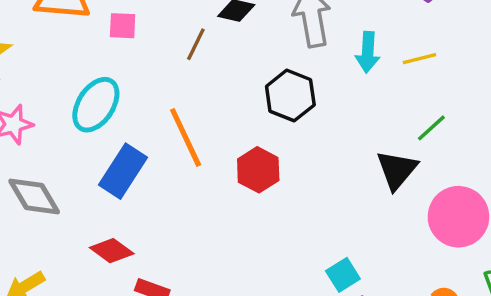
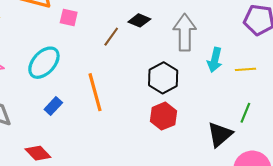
green line: (431, 128) -> (245, 113), turned -36
red hexagon: (258, 170) -> (163, 116), moved
blue rectangle: (123, 171) -> (53, 106), size x0.6

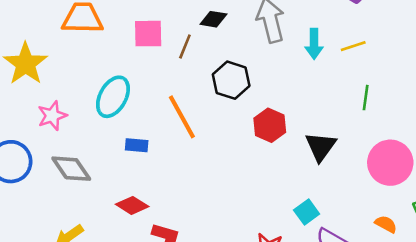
pink square: (69, 17) -> (148, 34), moved, size x1.4
black hexagon: (163, 78) -> (231, 80), moved
blue rectangle: (53, 106) -> (137, 145), turned 66
black triangle: (220, 135) -> (321, 147), moved

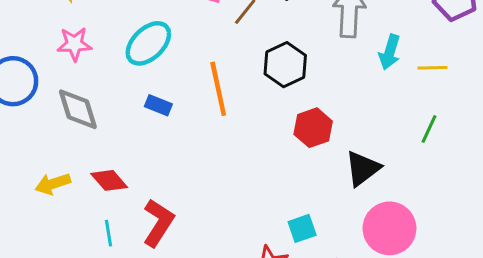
pink circle: (390, 163) -> (389, 228), moved
red diamond: (132, 205) -> (109, 180), moved
cyan square: (307, 212) -> (302, 228), moved

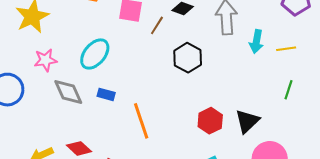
orange line: (218, 89) -> (141, 121), moved
gray diamond: (78, 109) -> (68, 92), moved
red hexagon: (313, 128) -> (210, 121), moved

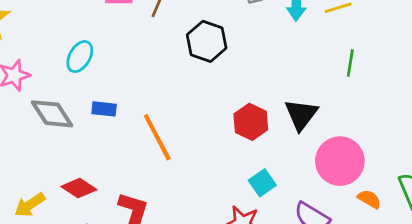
cyan ellipse: (95, 54) -> (80, 57), size x0.7

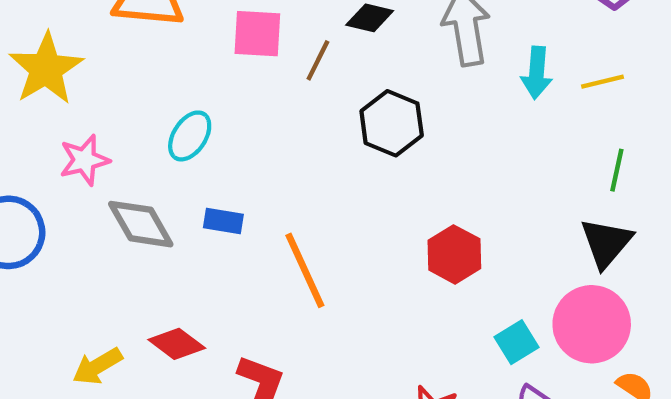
black triangle: (301, 115) -> (606, 243), moved
cyan square: (262, 183) -> (517, 342), moved

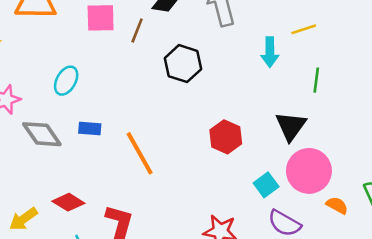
cyan arrow: (537, 73) -> (270, 52), moved
black triangle: (606, 243) -> (291, 126), moved

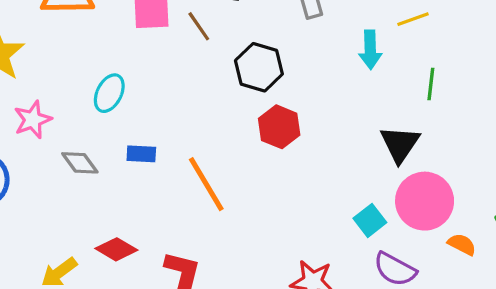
brown line: (137, 31) -> (199, 26), turned -55
gray diamond: (42, 134) -> (80, 163), size x0.7
red hexagon: (226, 137) -> (279, 127), moved

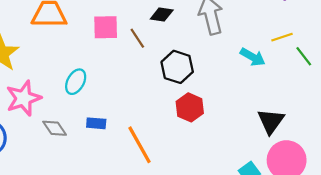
cyan arrow: (370, 50) -> (253, 57), turned -60
green line: (431, 84) -> (304, 56), moved, turned -45
pink star: (33, 120) -> (23, 98), size x1.4

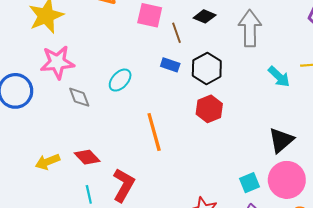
cyan ellipse: (76, 82) -> (120, 80), moved
blue rectangle: (96, 123) -> (170, 65), moved

